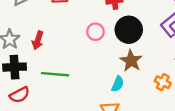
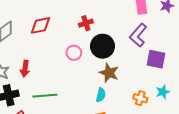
orange cross: (163, 82) -> (140, 98), moved

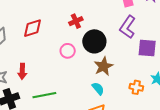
brown star: (109, 73) -> (104, 66), turned 30
cyan semicircle: (101, 95) -> (98, 88), turned -48

